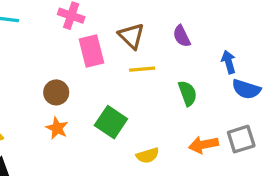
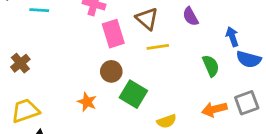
brown circle: (56, 92) -> (111, 71), moved
green semicircle: (188, 93) -> (211, 66), moved

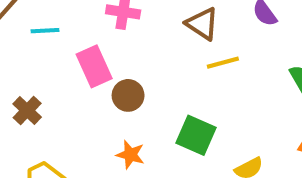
pink rectangle: (113, 34) -> (94, 66), moved
brown circle: (111, 71) -> (128, 95), moved

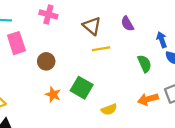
pink rectangle: (94, 66) -> (16, 43), moved
orange star: (130, 155) -> (53, 95), moved

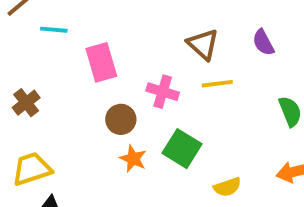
pink cross: (48, 14) -> (163, 92), moved
pink rectangle: (16, 43) -> (101, 62), moved
brown circle: (46, 61) -> (121, 119), moved

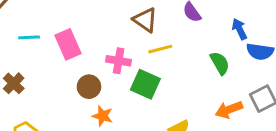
cyan line: (54, 30) -> (29, 37), moved
green square: (182, 149) -> (145, 84), moved

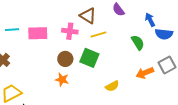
pink rectangle: (68, 44) -> (38, 33), turned -66
pink cross: (119, 61) -> (70, 31), moved
brown circle: (89, 87) -> (65, 59), moved

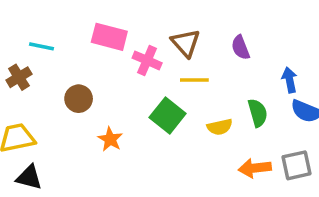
cyan line: (12, 30) -> (42, 46), moved
pink rectangle: (38, 33) -> (109, 37), moved
brown circle: (65, 59) -> (79, 99), moved
yellow semicircle: (112, 86) -> (220, 127), moved

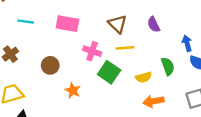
cyan line: (42, 46) -> (26, 22), moved
pink cross: (147, 60) -> (92, 51), moved
orange arrow: (255, 168) -> (153, 101), moved

